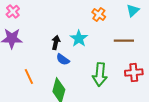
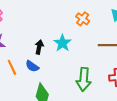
blue semicircle: (63, 60) -> (32, 66), moved
orange line: (29, 76) -> (12, 67), moved

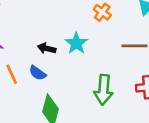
black arrow: (39, 47) -> (47, 48), turned -88

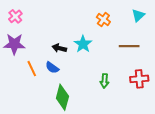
green arrow: (103, 90) -> (104, 81), size x0.6

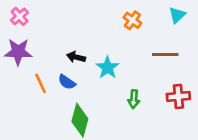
cyan star: (83, 44) -> (107, 68), moved

